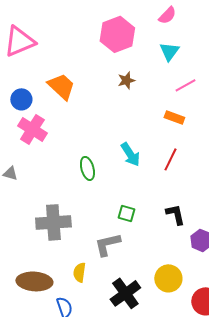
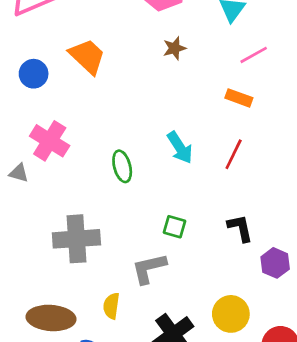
pink cross: (32, 129) -> (50, 141), moved

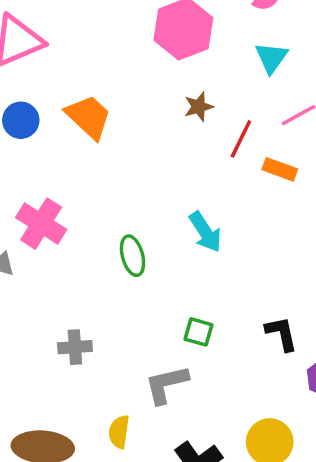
blue circle: (34, 74) -> (21, 120), moved
red line: (234, 154) -> (241, 139), moved
gray cross: (76, 239) -> (75, 347), size x0.6

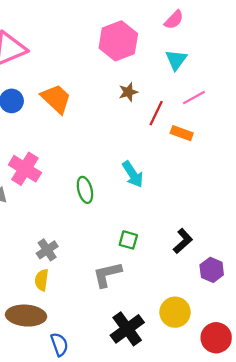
black L-shape: (282, 334) -> (183, 241), turned 60
gray cross: (75, 347) -> (47, 250), turned -30
yellow semicircle: (119, 432) -> (42, 280), moved

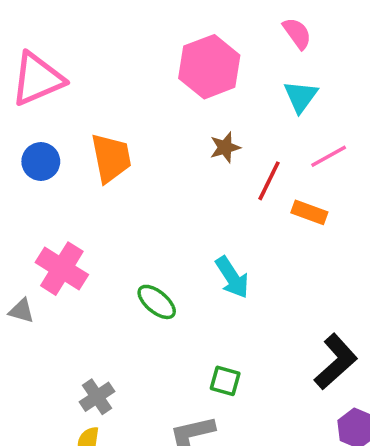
pink semicircle: (174, 20) -> (297, 33), turned -80
orange trapezoid: (56, 99) -> (111, 158), turned 36
green ellipse: (85, 190) -> (157, 302), turned -35
black L-shape: (183, 241) -> (336, 362), moved, size x1.4

